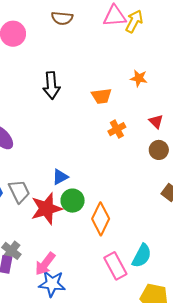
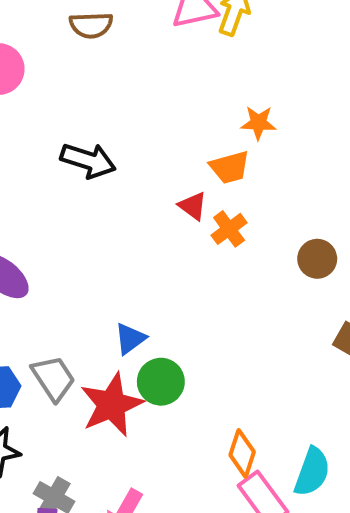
black arrow: (51, 85) -> (88, 161), turned -60
orange trapezoid: (102, 96) -> (230, 167), moved
red triangle: (156, 121) -> (193, 206), moved
orange diamond: (101, 219) -> (242, 453), moved, size x0.7

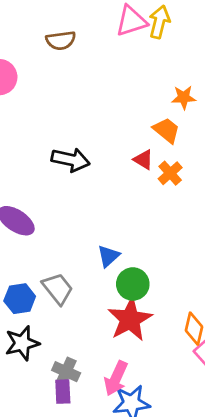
black arrow: (88, 161) -> (71, 160), moved
orange trapezoid: (230, 167) -> (167, 130), turned -120
red star: (112, 405) -> (130, 319), moved

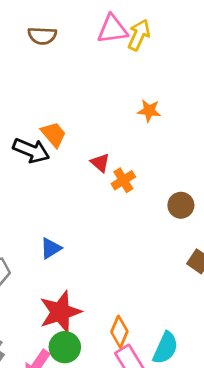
orange trapezoid: (167, 130) -> (54, 134), moved
green circle: (133, 284) -> (65, 347), moved

